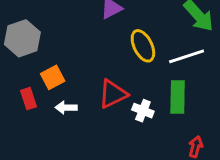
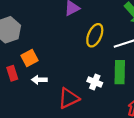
yellow ellipse: (143, 46) -> (95, 35), turned 50
red triangle: (113, 94) -> (69, 98), moved

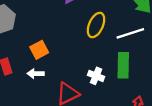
orange square: (30, 58) -> (39, 50), moved

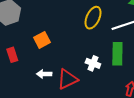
white arrow: (36, 74) -> (44, 74), moved

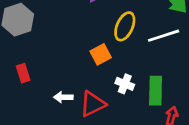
orange square: (42, 40) -> (101, 54), moved
green rectangle: (117, 54) -> (156, 91), moved

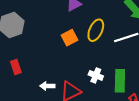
orange square: (101, 54) -> (69, 38), moved

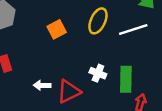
orange square: (69, 38) -> (57, 29), moved

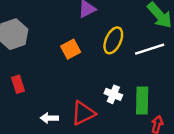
white arrow: (42, 85) -> (49, 118), moved

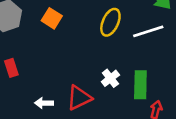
orange square: (71, 49) -> (52, 18), moved, turned -30
white cross: (113, 94) -> (110, 78), turned 30

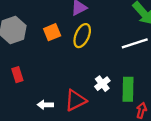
orange square: (52, 18) -> (52, 32), turned 36
yellow ellipse: (110, 22) -> (82, 36), moved

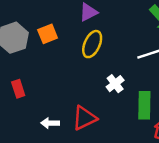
orange square: (52, 32) -> (48, 34), moved
white cross: (102, 84) -> (115, 84), moved

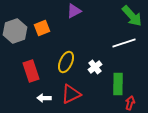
yellow ellipse: (92, 44) -> (66, 62), moved
red rectangle: (18, 89) -> (31, 71), moved, size x1.5

